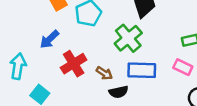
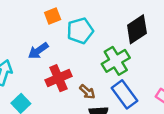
blue rectangle: (142, 70) -> (124, 94), turned 44

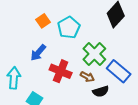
green cross: (116, 61) -> (94, 54), moved
red cross: (58, 78) -> (61, 71), turned -30

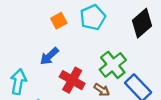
cyan pentagon: (69, 28) -> (93, 17), moved

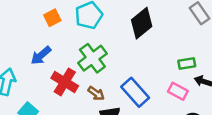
green cross: (113, 65) -> (92, 58), moved

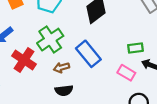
blue rectangle: (135, 92) -> (88, 54), moved
brown arrow: (96, 93) -> (61, 67), moved, turned 126

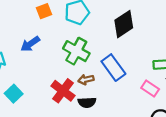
green cross: (50, 40) -> (76, 51), turned -30
red cross: (24, 60) -> (63, 91), moved

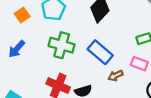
brown arrow: (86, 80) -> (115, 76), moved

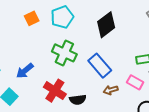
blue arrow: (17, 49) -> (25, 71), moved

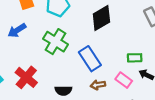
blue arrow: (25, 71) -> (17, 30), moved
red cross: (55, 91) -> (26, 77), moved

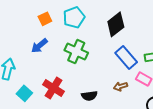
blue rectangle: (90, 59) -> (126, 58), moved

